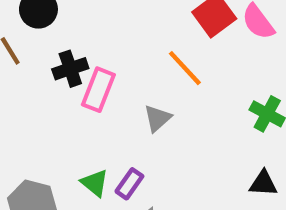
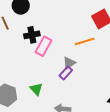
orange line: (185, 68) -> (85, 41), turned -72
purple rectangle: (129, 184) -> (66, 73), moved

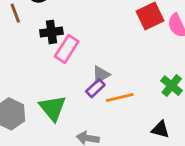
orange line: (85, 41) -> (120, 98), moved
green triangle: (36, 89) -> (53, 108), size x1.5

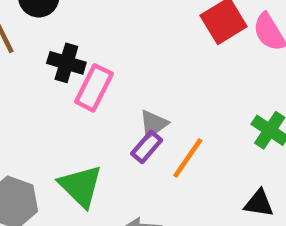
black cross: (51, 32) -> (66, 63), turned 30
orange line: (120, 98) -> (188, 158), turned -36

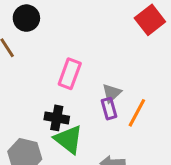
black cross: (66, 63) -> (57, 118), moved
purple rectangle: (147, 147) -> (109, 109), turned -50

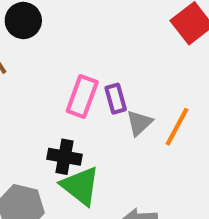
purple rectangle: (109, 109) -> (116, 99), moved
orange line: (137, 113) -> (177, 127), moved

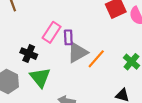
gray triangle: (139, 123) -> (77, 52), size x1.5
black cross: (64, 157) -> (29, 54), moved

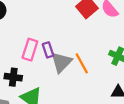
orange line: (96, 59) -> (82, 63), turned -54

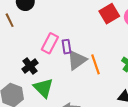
black cross: (13, 77) -> (30, 66), turned 35

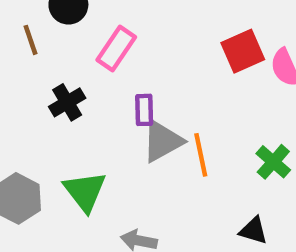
pink rectangle: (50, 43) -> (116, 49), moved
black cross: (30, 66) -> (67, 102), moved

